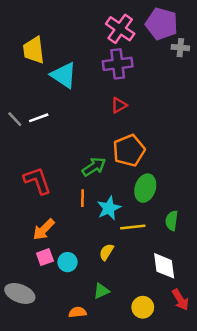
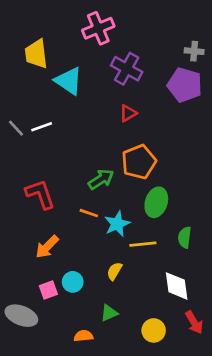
purple pentagon: (162, 24) -> (185, 85), moved
pink cross: (120, 29) -> (98, 28), moved, turned 32
purple cross: (118, 64) -> (127, 69), turned 36
orange line: (83, 198) -> (89, 213), turned -72
pink square: (45, 257) -> (48, 290), moved

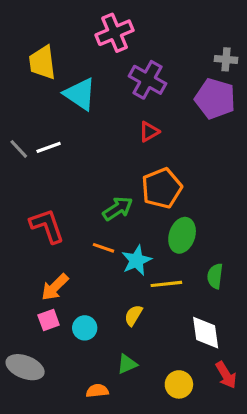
pink square: (48, 290) -> (49, 320), moved

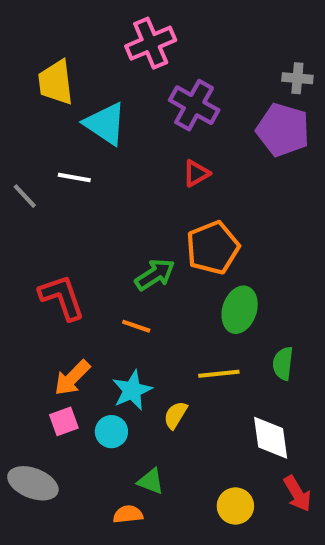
white line: (49, 147) -> (74, 177), moved, turned 30
cyan star: (137, 260) -> (132, 390), moved
green triangle: (127, 364) -> (151, 481), moved, turned 45

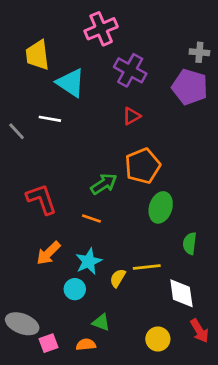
yellow line: (219, 374) -> (147, 267), moved
pink square: (64, 421) -> (48, 343), moved

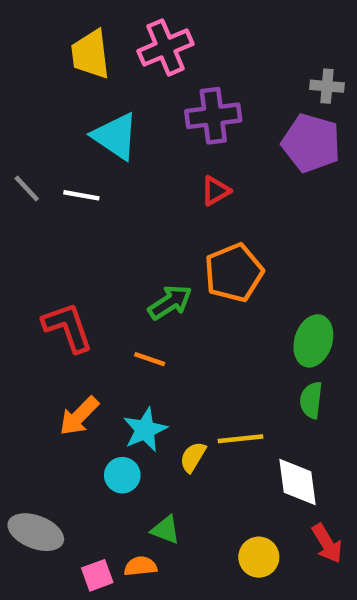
yellow trapezoid: (37, 55) -> (90, 54), moved
purple cross: (130, 70) -> (213, 116), turned -36
gray line: (17, 131) -> (27, 189), moved
green ellipse: (161, 207) -> (313, 341), moved
pink square: (48, 343) -> (97, 575), moved

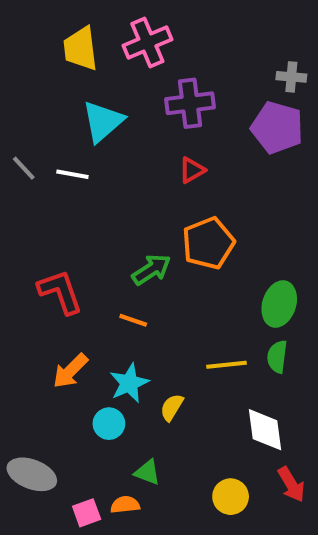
cyan triangle: (115, 136) -> (103, 122), turned 45
yellow line: (241, 439) -> (226, 365), moved

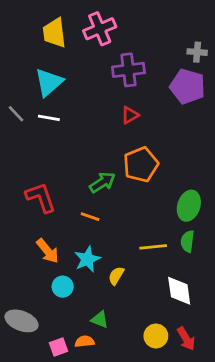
cyan triangle: (103, 122) -> (49, 82), moved
orange arrow: (70, 371) -> (48, 251), turned -84
cyan circle: (109, 424) -> (63, 287), moved
red arrow: (291, 484) -> (186, 339), moved

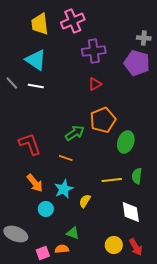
cyan triangle: (49, 82) -> (36, 60), turned -45
green ellipse: (189, 206) -> (126, 142), moved

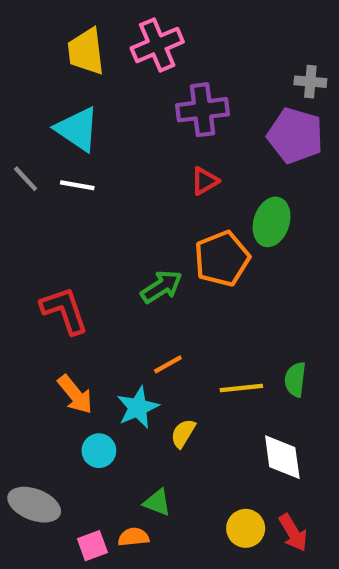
green ellipse: (126, 142) -> (272, 222), moved
orange line: (66, 158) -> (168, 364), moved, turned -48

